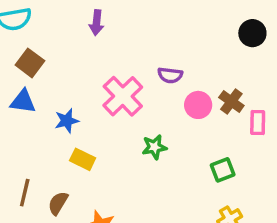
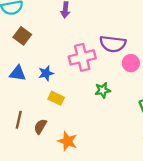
purple semicircle: (170, 75) -> (113, 44), size x1.6
pink cross: (123, 96) -> (82, 57), turned 30
blue triangle: (23, 101) -> (18, 73), moved

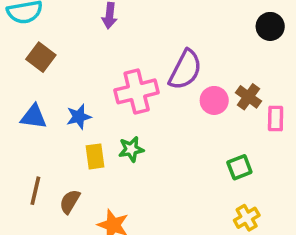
purple semicircle: (113, 44) -> (185, 70), turned -70
green star: (103, 90) -> (131, 149), moved
yellow rectangle: (56, 98) -> (95, 156), turned 56

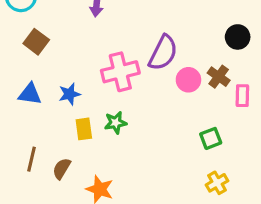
black circle: (270, 26) -> (238, 37), moved

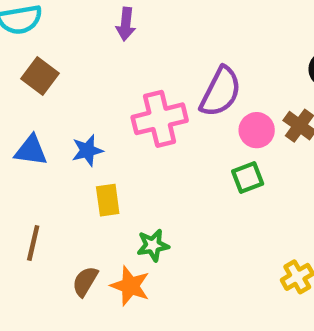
green star: (116, 123) -> (153, 245), moved
green square: (211, 138) -> (248, 178), moved
brown semicircle: (62, 169) -> (85, 281), moved

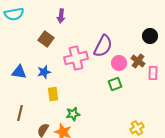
brown square: (40, 76) -> (46, 39), moved

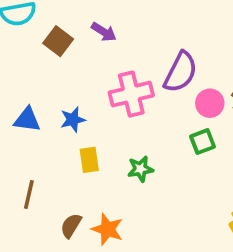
purple arrow: (61, 16) -> (104, 32), moved, turned -64
brown square: (46, 39) -> (58, 41), moved
green star: (73, 114) -> (140, 169), moved

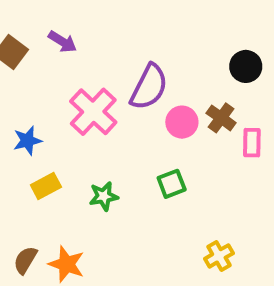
pink cross: (131, 94) -> (93, 112), turned -33
green square: (203, 142) -> (172, 184), moved
yellow rectangle: (89, 160) -> (46, 186), turned 70

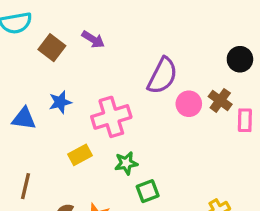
pink cross: (93, 112) -> (111, 117), moved, turned 30
blue star: (27, 141) -> (60, 102), moved
green square: (172, 184) -> (148, 191), moved

